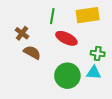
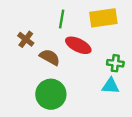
brown semicircle: (32, 52) -> (50, 57), moved
green circle: (67, 76) -> (51, 94), moved

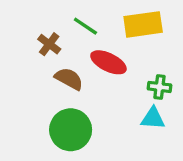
green line: (62, 19) -> (85, 26), turned -66
brown cross: (26, 39) -> (49, 44), moved

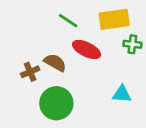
brown cross: (49, 44) -> (30, 72), moved, turned 30
green cross: (159, 87) -> (132, 44), moved

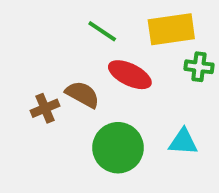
green circle: (56, 103) -> (118, 148), moved

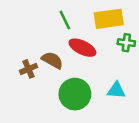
green line: (102, 31) -> (65, 20), turned 30

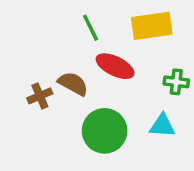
green cross: (126, 43) -> (176, 82), moved

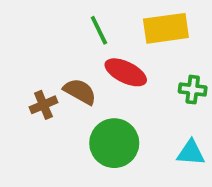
cyan triangle: (162, 126) -> (191, 153), moved

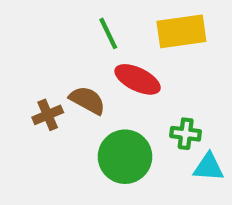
green cross: (193, 90) -> (186, 134), moved

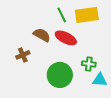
green line: (108, 33) -> (62, 15), moved
brown semicircle: (87, 100) -> (42, 35), moved

